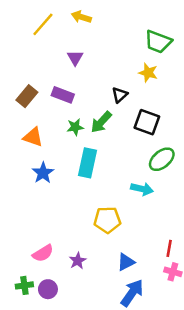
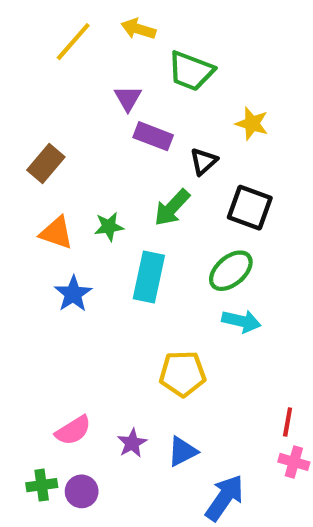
green trapezoid: (158, 42) -> (191, 71), moved
purple rectangle: (63, 95) -> (153, 136), moved
green star: (75, 127) -> (109, 227), moved
green ellipse: (162, 159) -> (231, 271), moved
blue triangle: (126, 262) -> (183, 451), moved

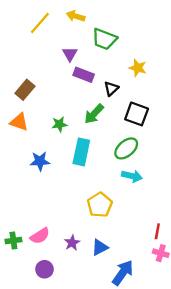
orange triangle: (56, 233) -> (19, 122), moved
blue star: (73, 294) -> (40, 161), turned 30
yellow pentagon: (183, 374) -> (100, 205), turned -30
green cross: (42, 485) -> (13, 240), moved

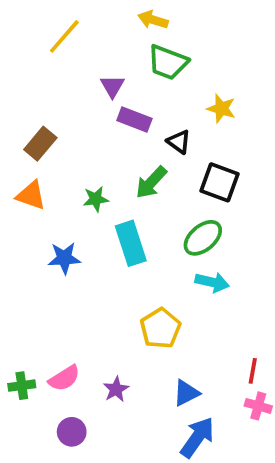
yellow arrow: (76, 16) -> (153, 20), moved
black triangle: (111, 89) -> (179, 142), turned -42
cyan rectangle: (81, 152) -> (131, 243), turned -30
blue triangle: (100, 247) -> (186, 393), moved

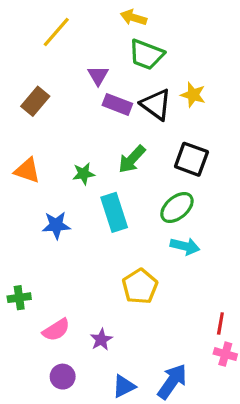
black triangle: (179, 142) -> (156, 104), moved, size x1.5
brown rectangle: (40, 144) -> (35, 101), moved
green cross: (22, 386) -> (19, 298), moved
blue triangle: (186, 393) -> (124, 386), moved

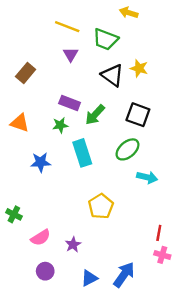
yellow arrow: (133, 17) -> (129, 13), moved
yellow line: (56, 32) -> (67, 27), moved, turned 70
purple rectangle: (117, 104) -> (70, 103), moved
cyan arrow: (185, 246) -> (147, 177), moved
green cross: (19, 298) -> (14, 214), turned 35

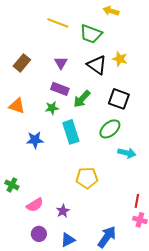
purple triangle: (71, 54) -> (61, 63), moved
yellow pentagon: (101, 206) -> (87, 178), turned 30
blue triangle: (89, 278) -> (68, 240), moved

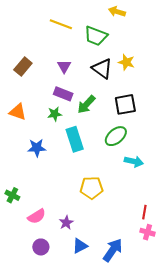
black square: (119, 99) -> (125, 104), turned -30
blue triangle: (68, 240) -> (80, 246), moved

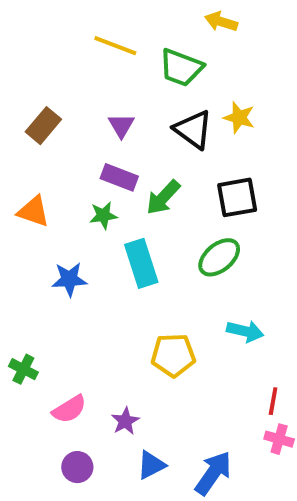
cyan arrow: (134, 161) -> (245, 331), moved

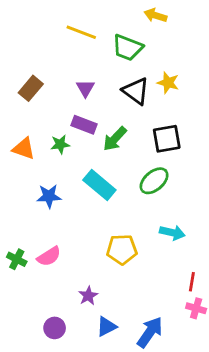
green star: (103, 215) -> (60, 144), moved
cyan rectangle: (141, 263) -> (99, 185), turned -32
pink semicircle: (69, 409) -> (49, 256), moved

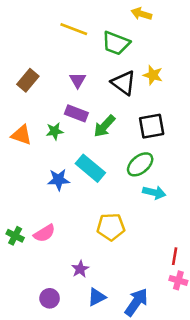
blue star: (49, 196) -> (58, 180), moved
cyan arrow: (172, 233) -> (154, 192), moved

